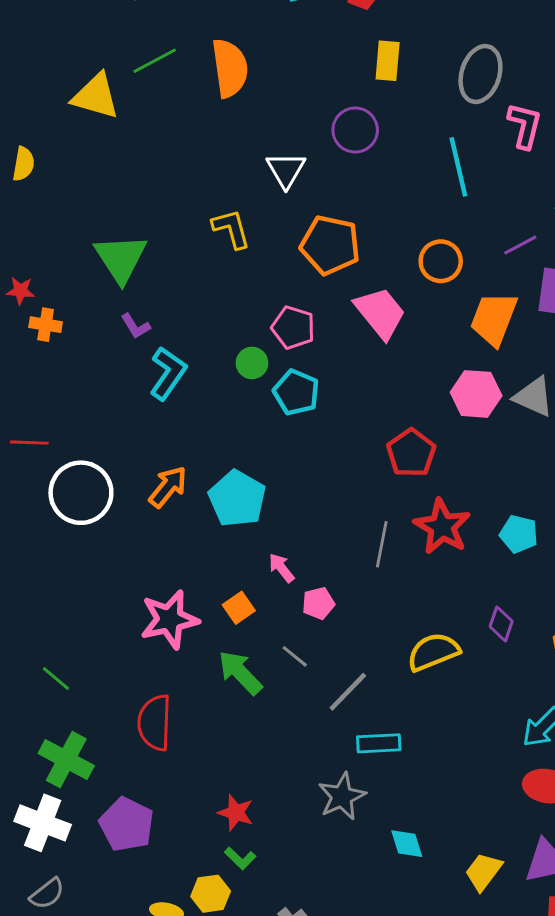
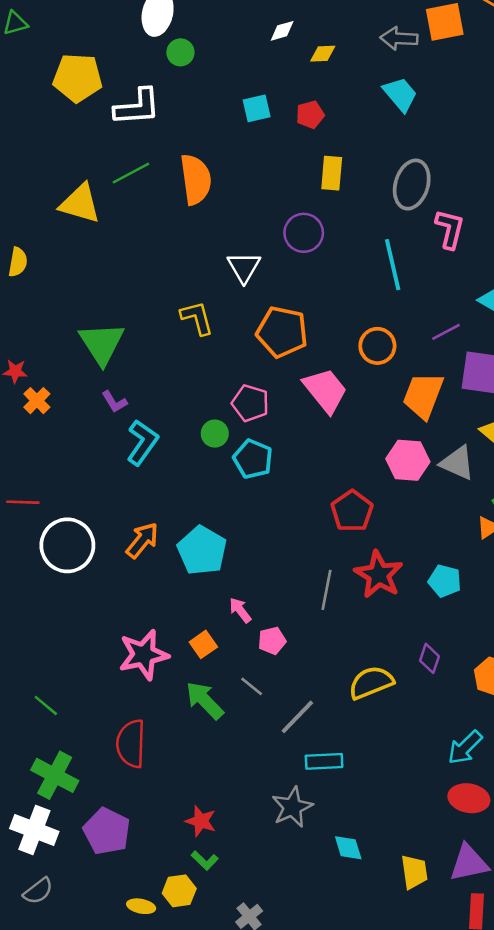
orange cross: (46, 325) -> (37, 401), turned 36
yellow trapezoid: (483, 872) -> (414, 872), turned 135

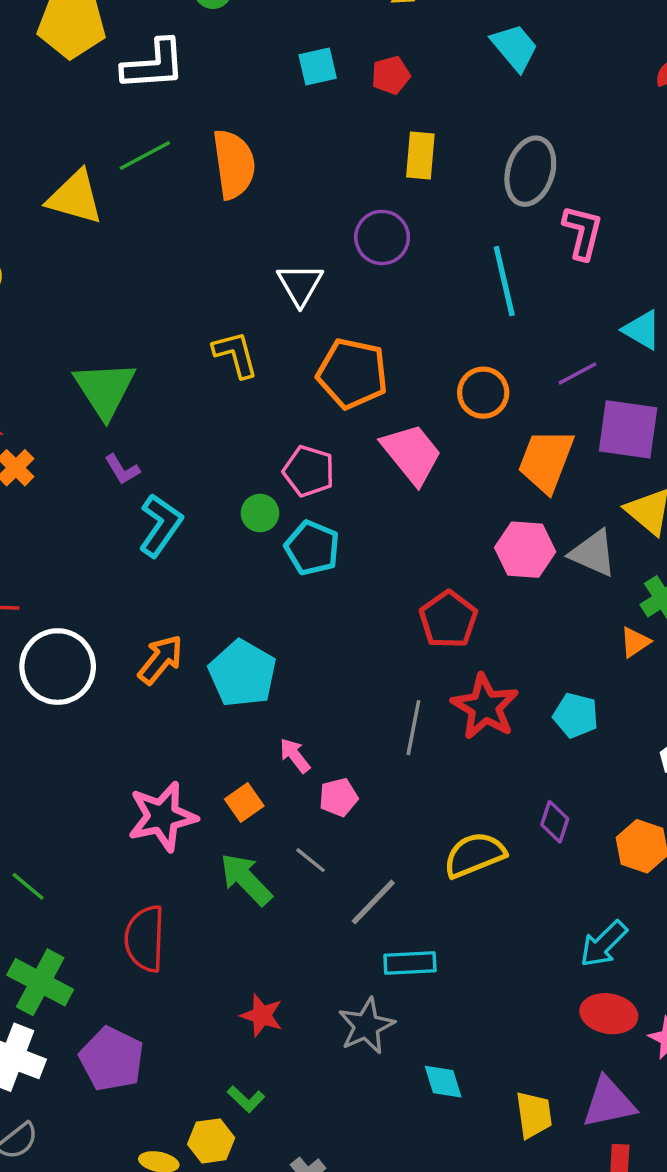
red star: (201, 821) -> (262, 1015), moved

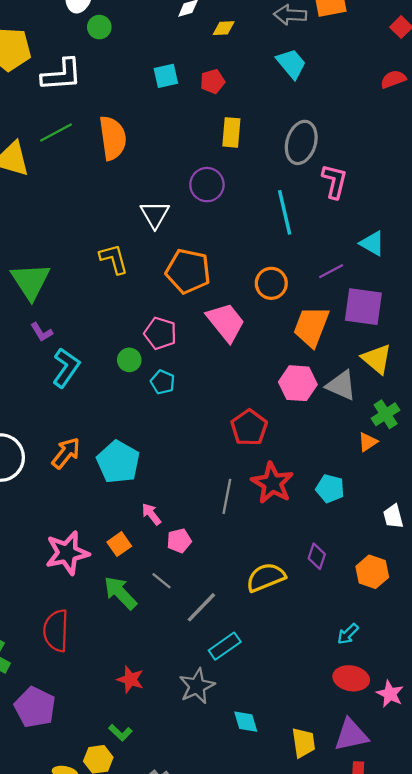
cyan pentagon: (312, 548) -> (163, 382), size x0.7
cyan arrow: (604, 944) -> (348, 634), size x0.7
cyan rectangle: (410, 963) -> (225, 646), turned -32

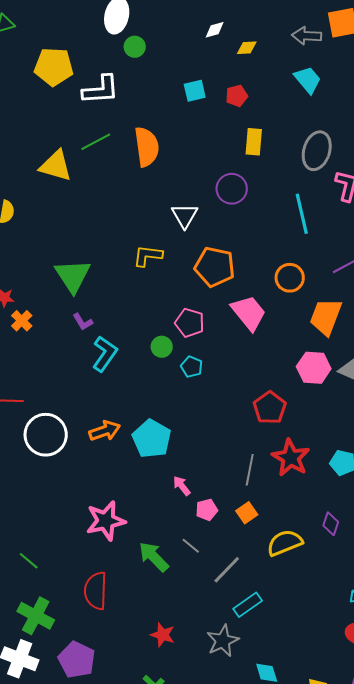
yellow L-shape: (114, 259) -> (148, 256), turned -68
orange arrow: (66, 453) -> (105, 431), turned 32
orange square: (119, 544) -> (247, 513), moved

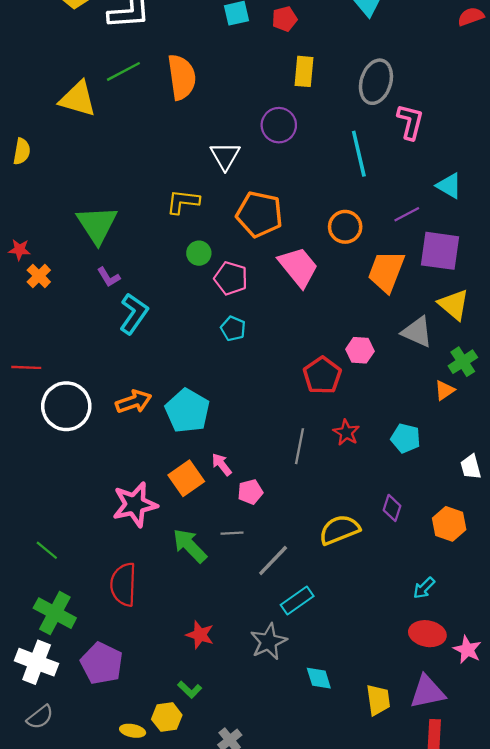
green circle: (162, 347) -> (199, 253), moved
pink hexagon: (314, 368) -> (360, 350), moved, size x0.7
red star: (291, 458) -> (346, 433), size x0.6
orange square: (247, 513) -> (186, 478), moved, size x1.4
gray line: (191, 546) -> (232, 533), turned -42

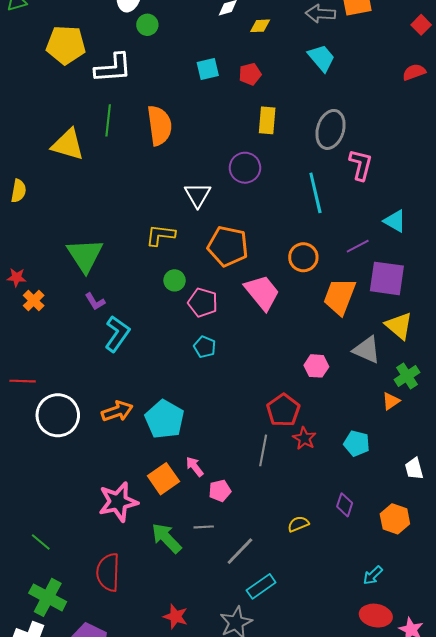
green line: (123, 71) -> (108, 120), turned -56
red pentagon: (322, 375) -> (283, 410), moved
yellow semicircle: (339, 530) -> (298, 524), size x0.6

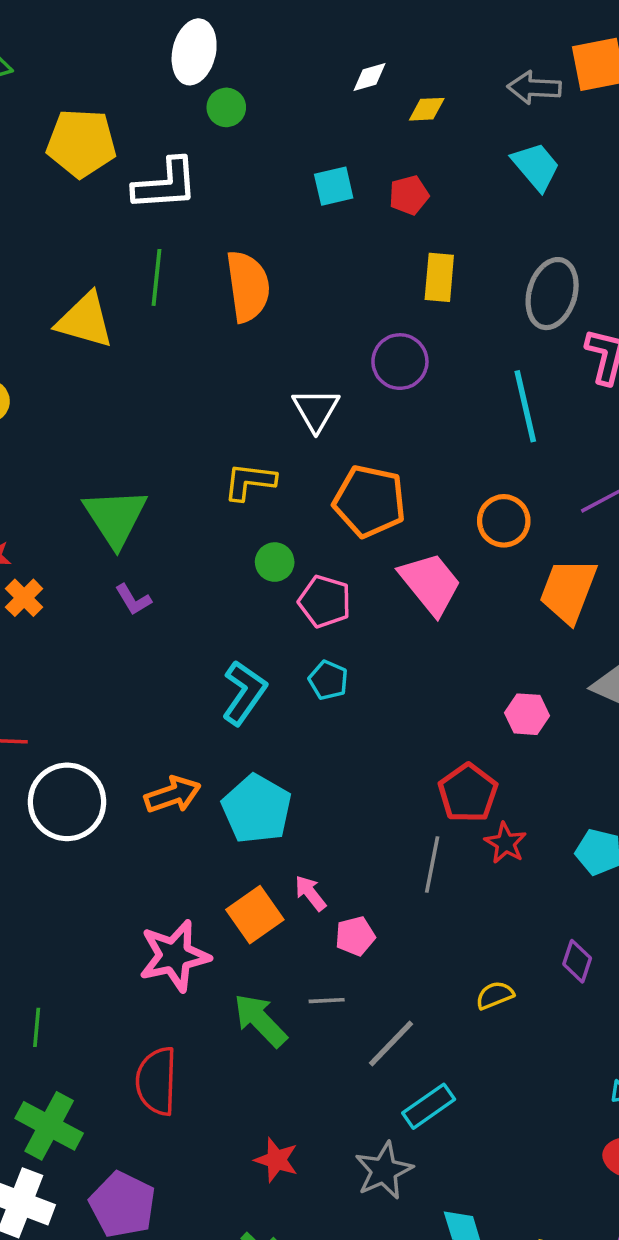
cyan L-shape: (117, 334) -> (244, 693), moved
green line: (41, 542) -> (37, 1027), turned 55

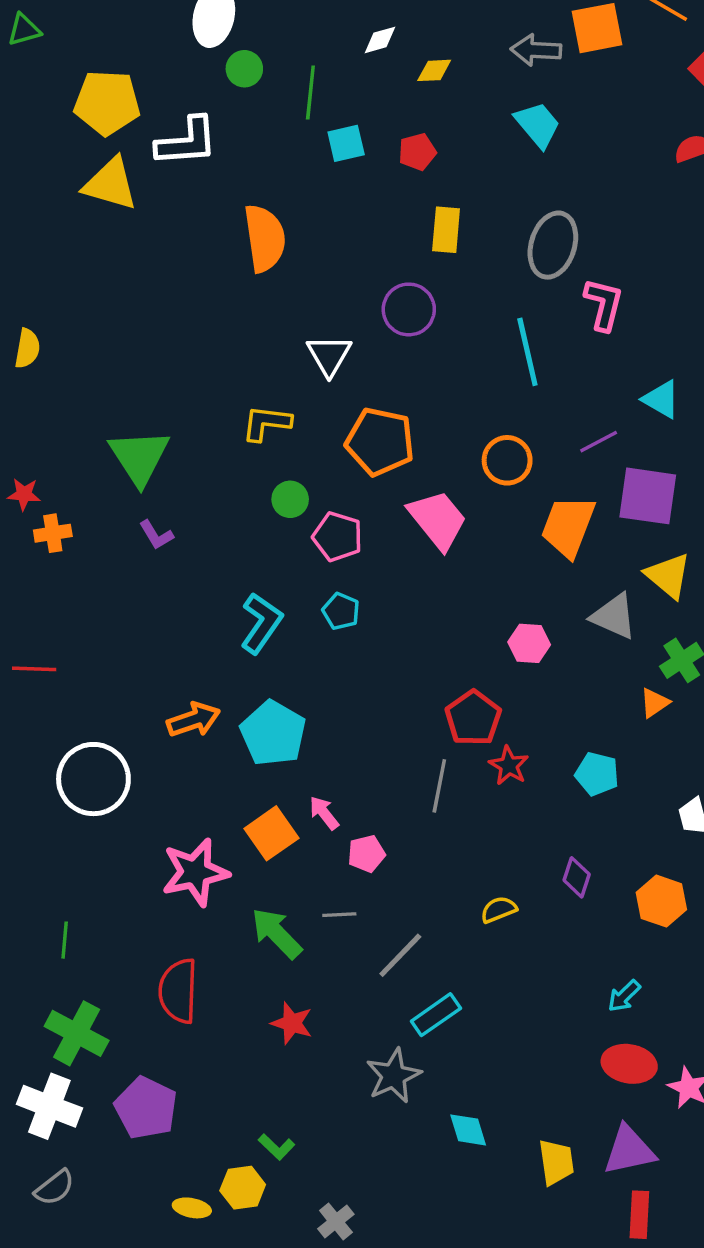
green line: (156, 277) -> (310, 92), moved
yellow triangle: (85, 320) -> (110, 184), moved
orange cross: (24, 598) -> (53, 533), turned 36
white circle: (67, 802) -> (93, 779), moved
red star: (276, 1160) -> (292, 1023), moved

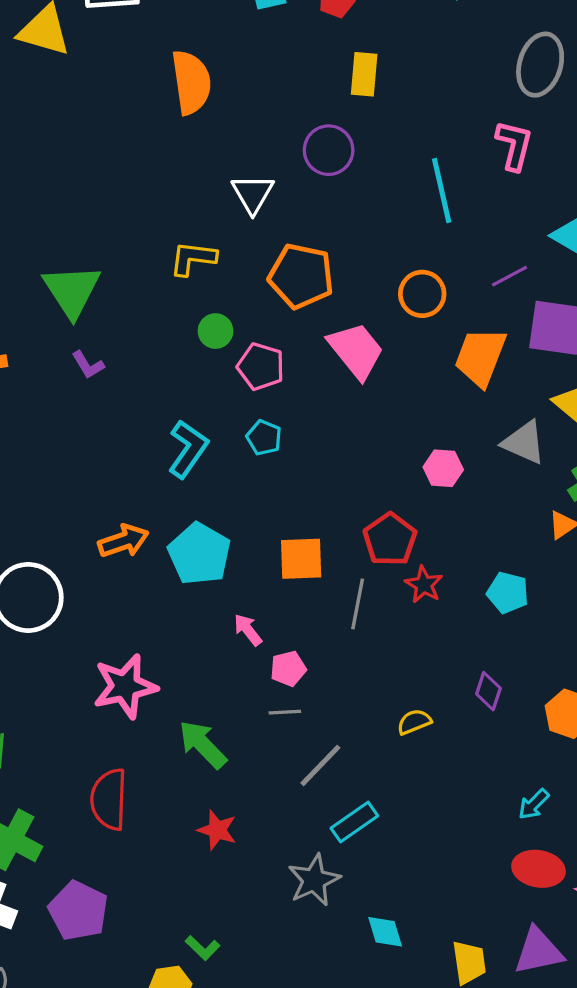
gray ellipse: (553, 245) -> (540, 65), moved
orange square: (271, 833) -> (301, 559), moved, turned 33
gray line: (339, 915) -> (285, 712), moved

